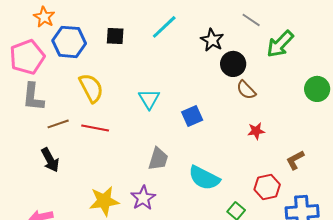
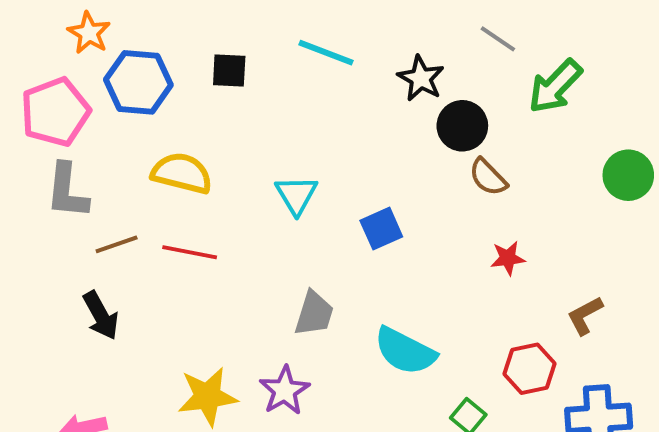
cyan line: (164, 27) -> (326, 53), turned 64
yellow semicircle: (91, 88) -> (182, 173), turned -48

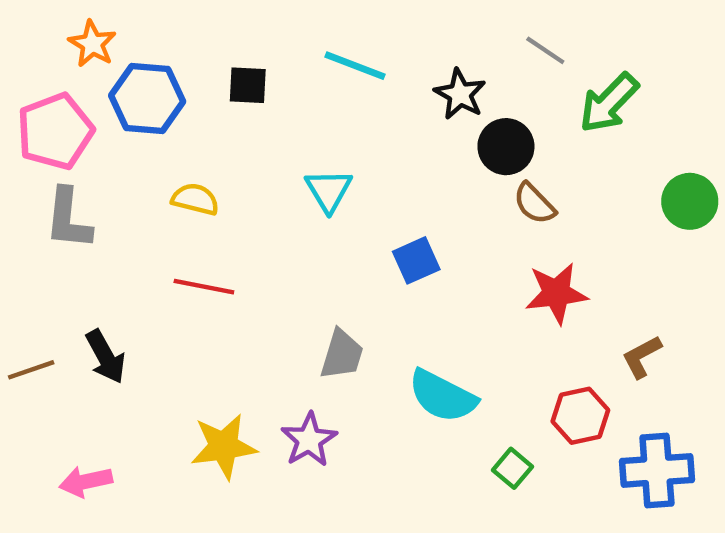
yellow semicircle: (182, 173) -> (195, 199), size x0.7
cyan triangle: (296, 195) -> (329, 190), moved
brown line: (117, 244) -> (31, 370), moved
red star: (508, 258) -> (556, 293), size x1.6

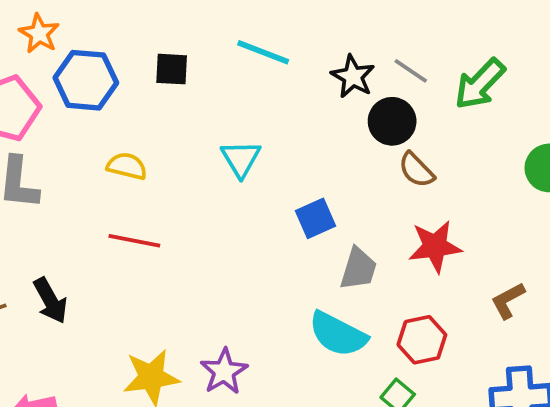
gray line: (545, 50) -> (411, 71), moved
gray trapezoid: (342, 355) -> (358, 269), moved
red hexagon: (580, 416) -> (422, 340), moved

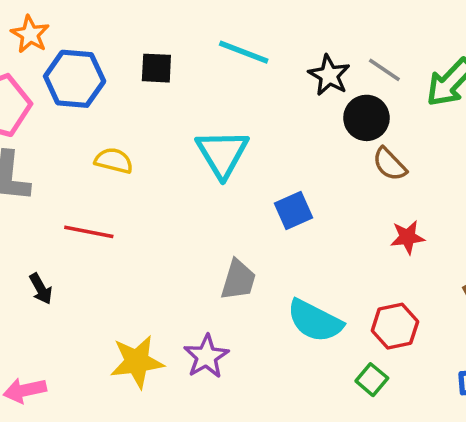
cyan triangle: (241, 159) -> (222, 154), size x1.4
red line: (134, 241) -> (89, 232), moved
red star: (435, 246) -> (407, 237), size x0.7
gray trapezoid: (358, 269) -> (238, 280), moved
black arrow: (50, 301) -> (41, 289), size x0.7

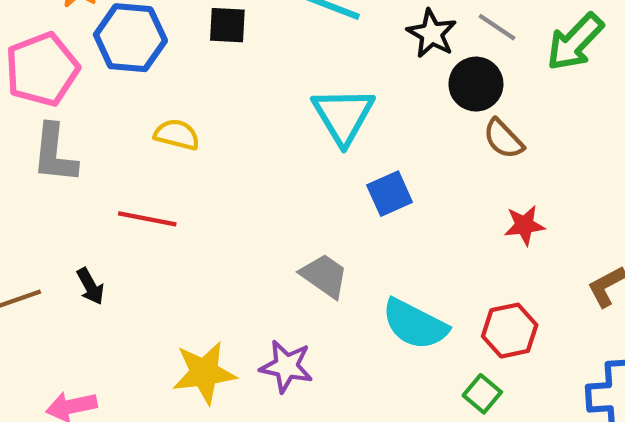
cyan triangle: (222, 154) -> (343, 116), moved
gray trapezoid: (238, 280) -> (324, 276), turned -72
purple star: (206, 356) -> (286, 366), turned -30

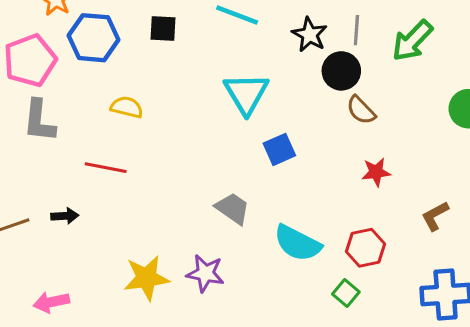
gray line: (497, 27) -> (356, 30), turned 60
black arrow: (90, 286) -> (65, 216), turned -64

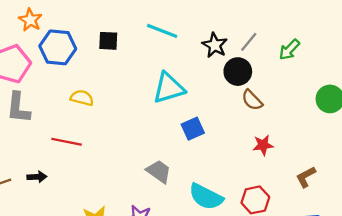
gray line: (356, 30) -> (249, 42), turned 35
green arrow: (412, 41) -> (289, 50), size x0.7
cyan triangle: (246, 94) -> (169, 88), turned 44

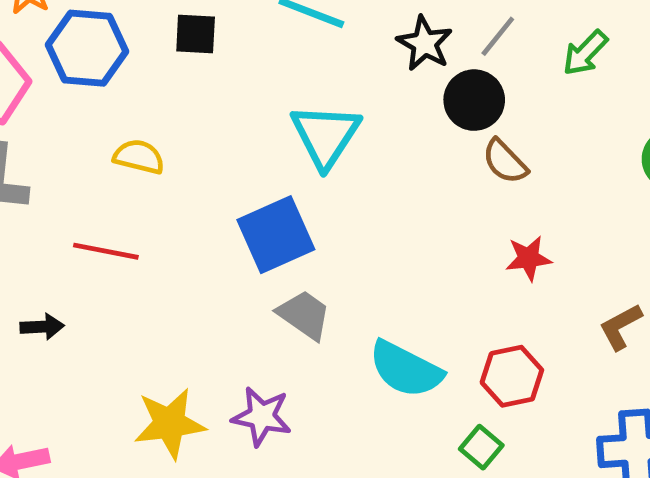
cyan triangle: (169, 88) -> (325, 135), turned -40
blue square: (193, 129) -> (276, 235), moved, size x1.5

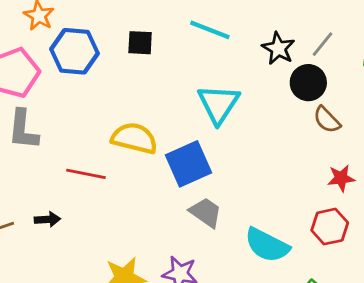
yellow semicircle: (139, 157) -> (134, 138), moved, size x1.5
red hexagon: (512, 376) -> (330, 227), moved

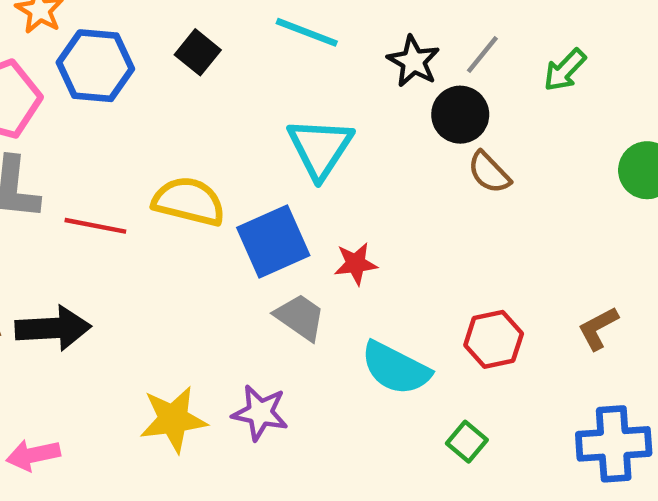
black square: (140, 43) -> (198, 52), turned 36
red line: (86, 174) -> (95, 226), moved
red star: (341, 178) -> (356, 264), moved
black arrow: (47, 219) -> (53, 328), size x1.8

